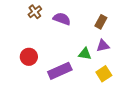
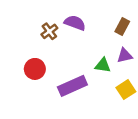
brown cross: (35, 12) -> (49, 31), moved

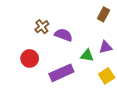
purple semicircle: (75, 23) -> (63, 35), moved
brown rectangle: (122, 26) -> (103, 14), moved

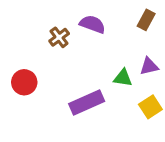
purple semicircle: (63, 35) -> (92, 24), moved
red circle: (30, 58) -> (24, 82), moved

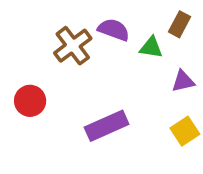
brown cross: (59, 37) -> (73, 46), size x1.5
green triangle: (123, 78) -> (151, 47), moved

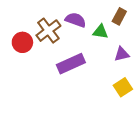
red circle: (30, 101) -> (22, 42), moved
purple rectangle: (107, 126) -> (71, 64), moved

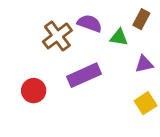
red circle: (22, 42) -> (34, 91), moved

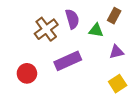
purple semicircle: (90, 23) -> (72, 19), turned 54

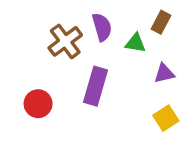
purple rectangle: (68, 61) -> (96, 86), turned -50

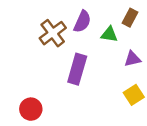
purple semicircle: (102, 27) -> (82, 22), turned 40
red circle: (38, 104) -> (31, 109), moved

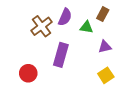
red circle: (31, 109) -> (28, 73), moved

